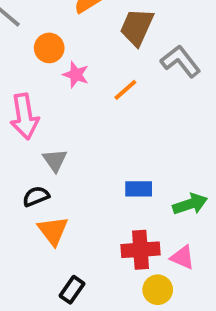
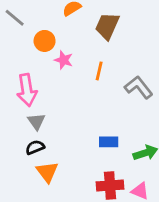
gray L-shape: (181, 61) -> (139, 87), moved
orange line: (125, 90) -> (99, 71), turned -36
gray triangle: (55, 160) -> (36, 121), moved

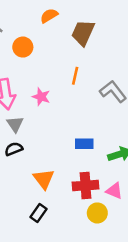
pink star: (64, 60) -> (41, 97), moved
orange triangle: (47, 172) -> (44, 179), moved

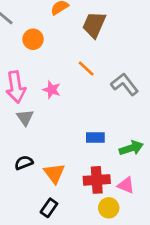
orange line: (75, 76) -> (86, 68), turned -60
black semicircle: (14, 149) -> (24, 163), moved

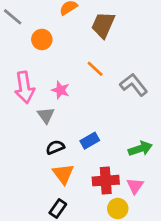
gray triangle: (25, 118) -> (46, 115), moved
blue rectangle: (95, 137) -> (90, 141), moved, turned -30
black semicircle: (24, 163) -> (55, 147), moved
pink triangle: (126, 185) -> (135, 186), turned 42

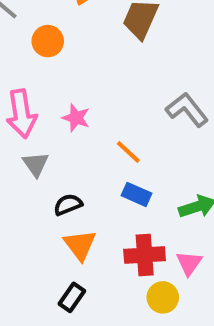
orange line: (95, 69) -> (128, 152), moved
gray triangle: (46, 115) -> (36, 164), moved
blue rectangle: (90, 141) -> (137, 194), moved, turned 54

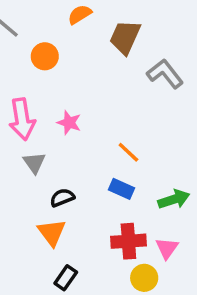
gray L-shape: (187, 110) -> (165, 74), moved
orange line: (128, 152) -> (128, 152), moved
orange triangle: (80, 245) -> (52, 232), moved

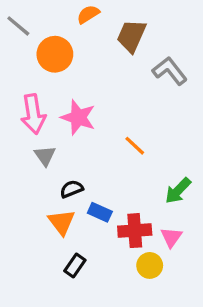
orange circle: (45, 56) -> (55, 54), size x1.4
pink star: (69, 123) -> (78, 117), size x1.5
blue rectangle: (122, 189) -> (100, 212), moved
green arrow: (174, 199) -> (178, 191), turned 152

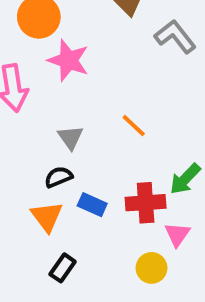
pink star: (78, 117) -> (68, 60), moved
gray triangle: (45, 156) -> (70, 137), moved
red cross: (135, 231) -> (146, 203), moved

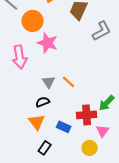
gray L-shape: (175, 37) -> (102, 31), turned 100
orange line: (134, 126) -> (69, 82), moved
blue rectangle: (92, 205) -> (64, 127), moved

